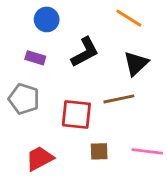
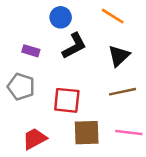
blue circle: (47, 19) -> (61, 17), moved
brown line: (119, 99) -> (123, 92), moved
brown square: (99, 151) -> (87, 133), size x1.6

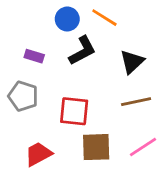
orange line: (113, 16) -> (104, 18), moved
pink line: (129, 133) -> (143, 147), turned -40

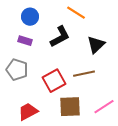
blue circle: (67, 19) -> (30, 17), moved
brown line: (136, 102) -> (84, 74), moved
red square: (74, 111) -> (54, 81), turned -35

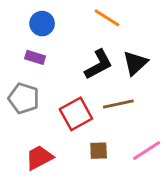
black L-shape: (60, 37) -> (99, 64), moved
brown square: (70, 107) -> (99, 151), size x0.6

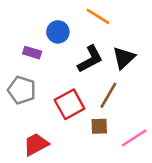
blue circle: (42, 24) -> (58, 32), moved
brown line: (118, 104) -> (108, 95), turned -48
brown square: (99, 151) -> (99, 126), moved

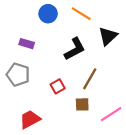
blue circle: (58, 32) -> (48, 14), moved
black triangle: (124, 58) -> (108, 36), moved
red square: (70, 104) -> (58, 86), size x0.6

